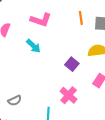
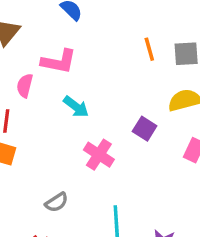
pink L-shape: (41, 20) -> (59, 61), moved
pink cross: (69, 95) -> (99, 155), moved

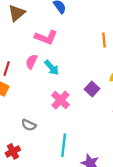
pink semicircle: (25, 86) -> (31, 62), moved
gray semicircle: (57, 202) -> (29, 125), turned 48

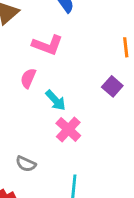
cyan arrow: (52, 68) -> (56, 100), moved
purple square: (92, 89) -> (112, 86), moved

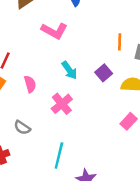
pink semicircle: (28, 78) -> (30, 84), moved, turned 133
cyan arrow: (56, 100) -> (69, 70), moved

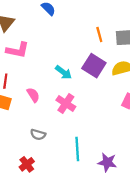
pink L-shape: (54, 31) -> (18, 50), moved
purple square: (104, 73) -> (94, 66), size x1.5

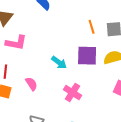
purple square: (94, 66) -> (87, 56), turned -30
pink cross: (66, 103) -> (72, 92), moved

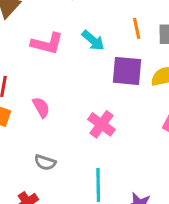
pink L-shape: (16, 43) -> (47, 43), moved
cyan arrow: (59, 62) -> (93, 40), moved

